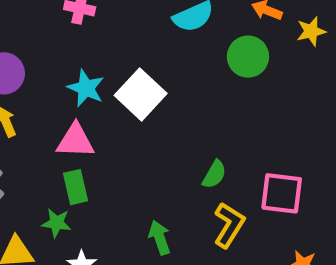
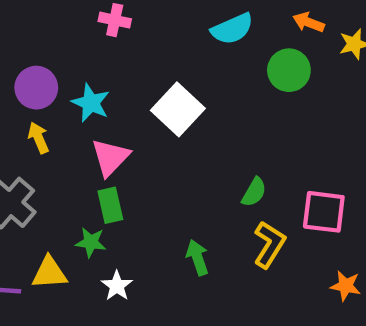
cyan star: (86, 88) -> (91, 103), moved
pink triangle: (75, 141) -> (110, 157), turned -48

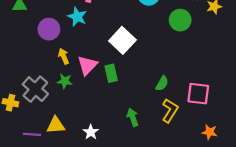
cyan star: (91, 103) -> (77, 17), moved
yellow arrow: (38, 138) -> (64, 56), moved
green rectangle: (110, 205) -> (111, 73), moved
green star: (91, 242) -> (65, 81), moved

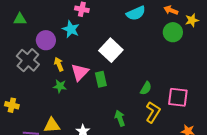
green circle: (180, 20) -> (173, 32), moved
gray cross: (35, 89) -> (28, 60), moved

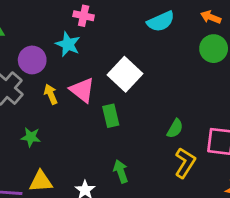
pink triangle: (80, 72) -> (82, 90), moved, turned -36
green star: (60, 86) -> (31, 137), moved
green arrow: (120, 118) -> (121, 171), moved

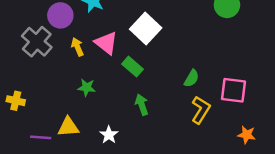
green rectangle: (111, 116) -> (133, 67), turned -36
green star: (31, 137) -> (87, 88), moved
green arrow: (121, 171) -> (142, 105), moved

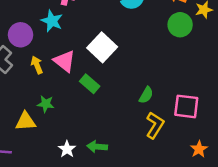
green arrow: (142, 105) -> (97, 147), moved, turned -66
yellow triangle: (68, 127) -> (26, 121), moved
orange star: (247, 135) -> (199, 149), turned 30

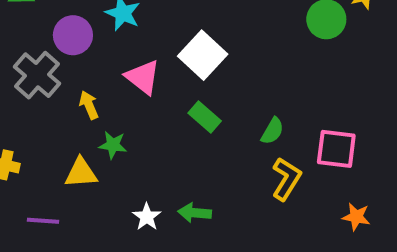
yellow arrow: (37, 65) -> (89, 105), moved
green rectangle: (90, 84) -> (205, 117), moved
orange star: (199, 149) -> (356, 217), turned -30

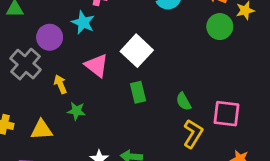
green rectangle: (205, 117) -> (138, 92), turned 35
green semicircle: (272, 131) -> (184, 102), turned 120
yellow triangle: (81, 173) -> (42, 130), moved

